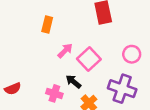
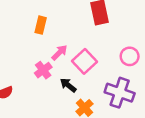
pink cross: (54, 93) -> (43, 70), moved, turned 35

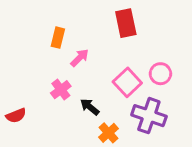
pink arrow: (59, 53) -> (80, 58), moved
pink square: (84, 61) -> (127, 82), moved

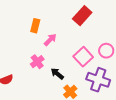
red rectangle: (126, 23) -> (82, 16), turned 54

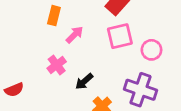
pink square: (83, 57) -> (120, 36), moved, turned 30
black arrow: (57, 74) -> (84, 81), turned -80

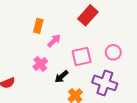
pink square: (120, 36) -> (82, 57), moved

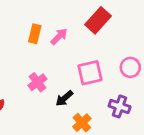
pink arrow: (54, 41) -> (59, 36), moved
purple cross: (105, 83) -> (120, 106), size x0.7

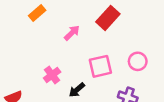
orange rectangle: (35, 34) -> (37, 13), moved, turned 35

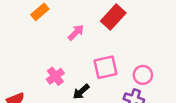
pink circle: (138, 61) -> (143, 75), moved

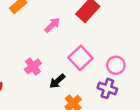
pink square: (106, 67) -> (80, 58), turned -30

